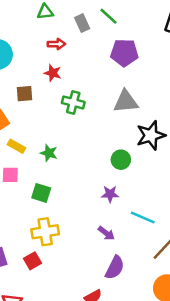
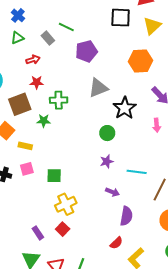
brown square: (25, 94) -> (20, 104), size x1.6
green star: (49, 153) -> (44, 121), moved

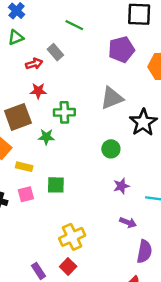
gray rectangle: (48, 38) -> (55, 52), moved
purple pentagon: (86, 51) -> (121, 49), moved
green circle: (107, 133) -> (111, 149), moved
green square: (54, 176) -> (56, 185), moved

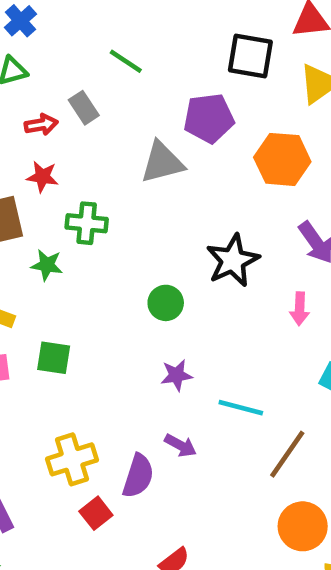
gray triangle: (112, 98) -> (162, 162), moved
purple semicircle: (144, 251) -> (138, 476), moved
red square: (68, 266) -> (96, 513), moved

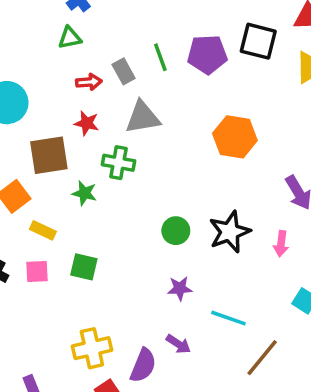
green line: (126, 61) -> (160, 57), moved, turned 32
purple pentagon: (209, 118) -> (207, 54), moved
orange hexagon: (282, 159) -> (235, 137), moved
gray triangle: (162, 162) -> (143, 117), moved
black star: (233, 260) -> (230, 232), moved

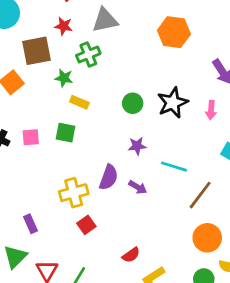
green cross: (119, 163) -> (88, 54), turned -30
yellow rectangle: (43, 230) -> (79, 102), moved
purple semicircle: (143, 365) -> (109, 177), moved

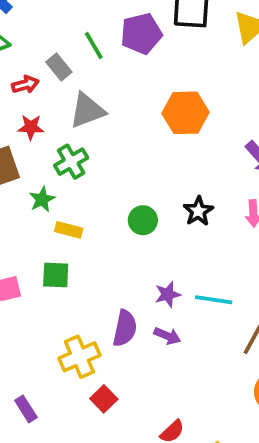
green star: (64, 78) -> (42, 199), turned -30
black star: (173, 103) -> (198, 211), size x0.7
purple star: (137, 146) -> (168, 294), moved

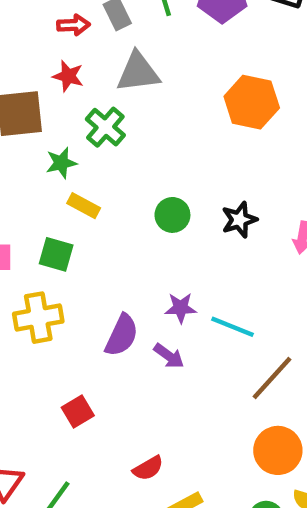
green cross: (71, 162) -> (105, 127), turned -32
yellow cross: (79, 357) -> (38, 318), moved

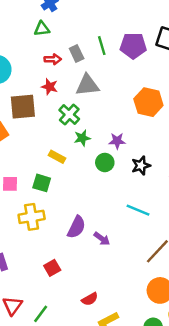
green star: (61, 163) -> (82, 138), moved
purple star: (181, 308) -> (117, 141), moved
cyan line: (233, 327) -> (138, 210), moved

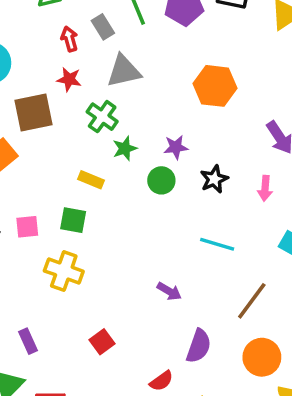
red arrow: (53, 59) -> (69, 39), turned -98
yellow cross: (32, 217) -> (64, 271), turned 35
purple semicircle: (76, 227) -> (199, 346), moved

